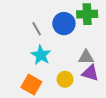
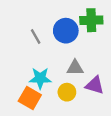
cyan star: (41, 55) -> (40, 78), moved, turned -30
gray triangle: (86, 57) -> (75, 68), moved

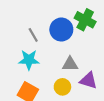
green cross: (91, 20) -> (85, 20), turned 30
cyan star: (40, 78) -> (29, 60), moved

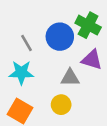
purple triangle: (88, 80) -> (92, 60), moved

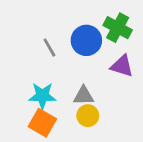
cyan star: (21, 73) -> (42, 96), moved
gray triangle: (70, 78) -> (84, 96), moved

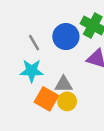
cyan star: (42, 96) -> (32, 71), moved
orange square: (42, 123) -> (46, 99), moved

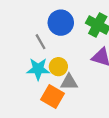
blue circle: (66, 37) -> (61, 23), moved
yellow circle: (67, 101) -> (58, 67), moved

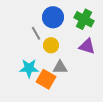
yellow circle: (58, 67) -> (51, 45), moved
cyan star: (38, 69) -> (29, 68), moved

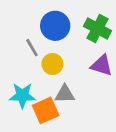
orange square: (46, 79) -> (46, 110), turned 36

